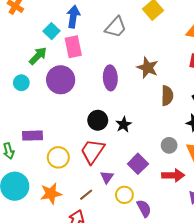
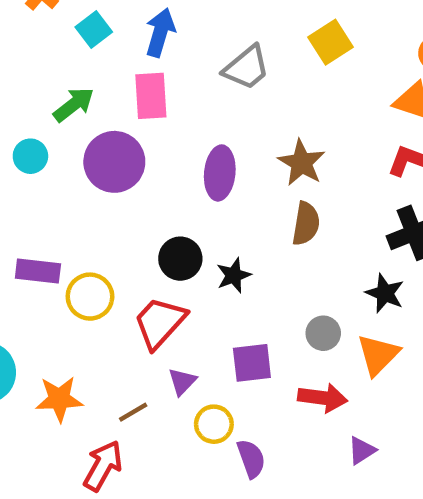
cyan square: (51, 31) -> (94, 29), moved
brown semicircle: (167, 96) -> (306, 224), moved
yellow circle: (58, 157) -> (90, 297), moved
purple square: (138, 164) -> (252, 363), turned 30

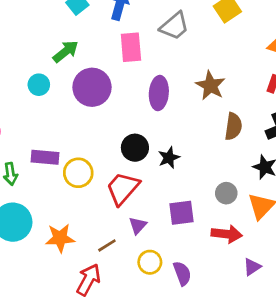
pink rectangle: (151, 96) -> (131, 47), moved
brown semicircle: (306, 224) -> (233, 126), moved
yellow circle: (214, 424) -> (150, 262), moved

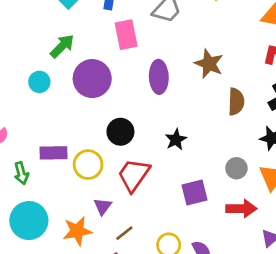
black circle: (135, 148) -> (120, 132), moved
purple triangle: (138, 225) -> (103, 206), moved

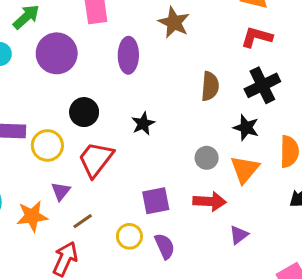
brown star: (209, 64) -> (174, 22), moved
purple square: (194, 193) -> (156, 201), moved

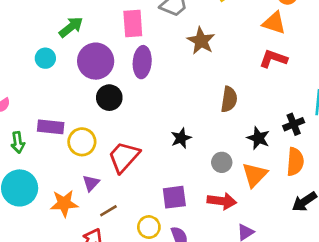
purple ellipse: (128, 55) -> (142, 62), moved
black cross: (262, 85) -> (294, 124), moved, size x0.7
black circle: (84, 112) -> (109, 98), moved
black star: (143, 124) -> (181, 138), moved

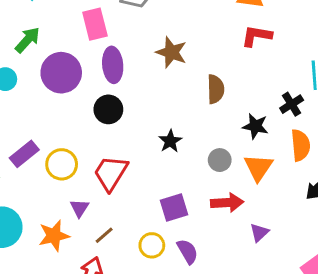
brown star: (201, 41) -> (171, 52), moved
black circle: (109, 98) -> (108, 109), moved
purple rectangle: (51, 127) -> (24, 154), turned -35

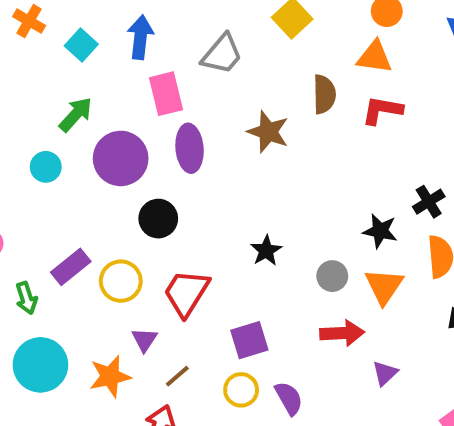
brown semicircle: (216, 89) -> (324, 94), moved
black circle: (108, 109) -> (158, 219), moved
purple square: (174, 208) -> (249, 340), moved

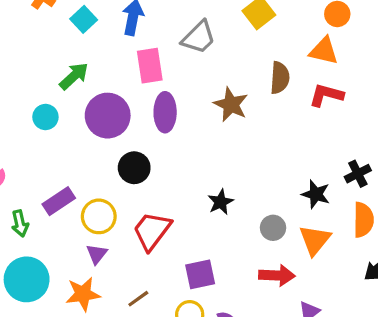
purple triangle: (144, 340) -> (97, 254), moved

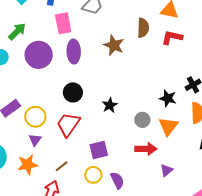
black circle: (134, 168) -> (73, 92), moved

